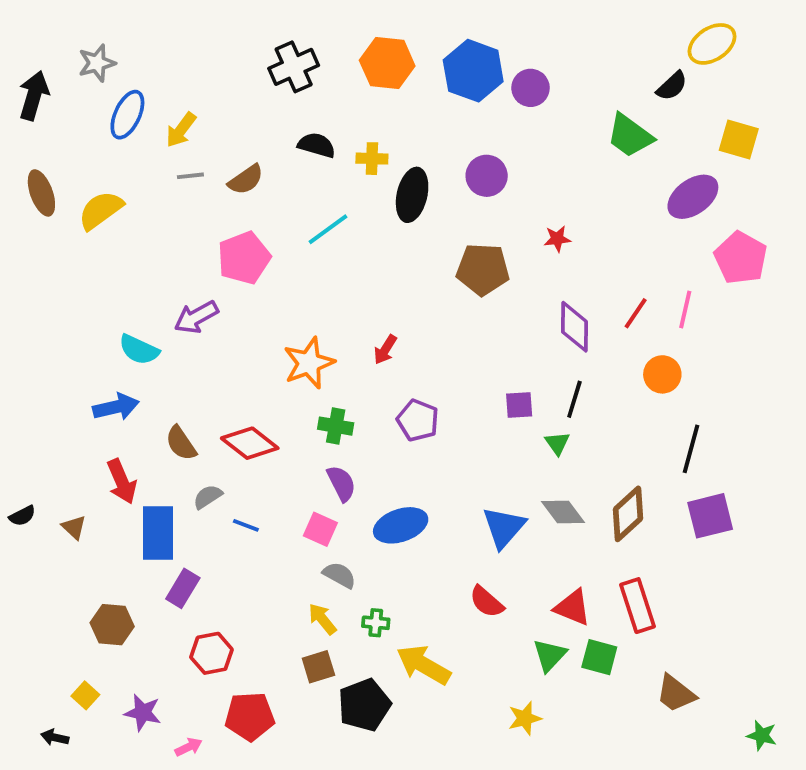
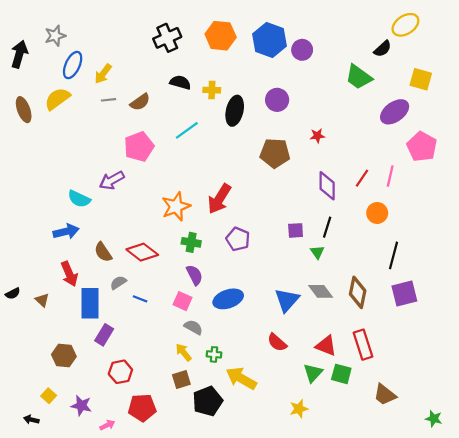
yellow semicircle: (101, 210) -> (57, 99), moved
red arrow: (385, 350) -> (219, 199), size x1.8
brown diamond: (628, 514) -> (358, 292), turned -36

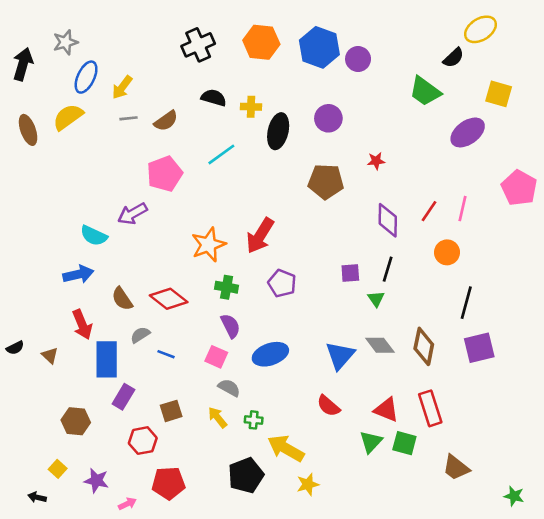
pink pentagon: (422, 147) -> (519, 188), moved
brown square: (181, 379) -> (171, 411), moved
yellow star: (299, 409) -> (308, 484), moved

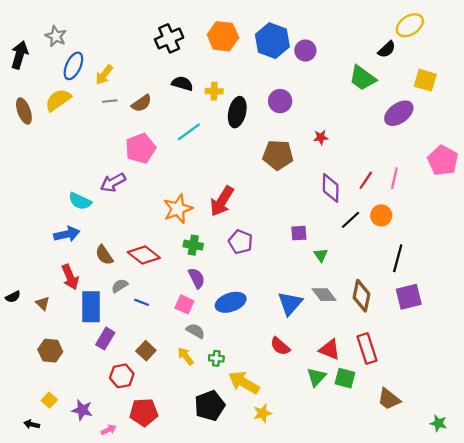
gray star: (65, 42) -> (56, 36), turned -30
black line: (388, 269) -> (350, 220), moved, turned 30
brown square: (171, 411) -> (146, 351), turned -30
brown hexagon: (76, 421) -> (50, 351), moved

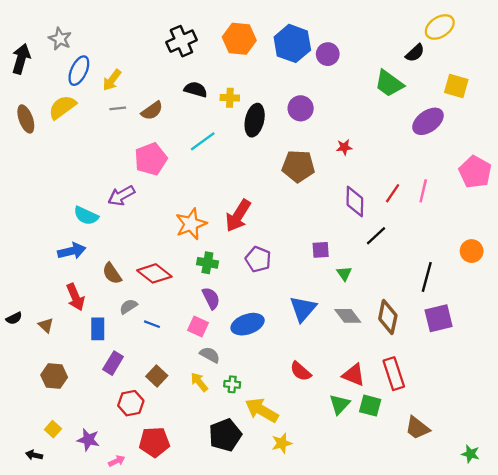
orange circle: (381, 215) -> (472, 251), moved
blue triangle: (290, 303) -> (303, 309), moved
blue rectangle: (91, 307) -> (98, 329), size x0.7

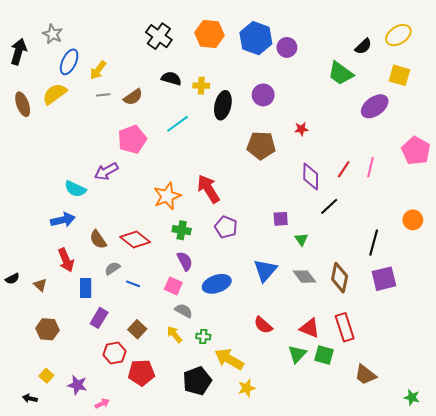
yellow ellipse: (440, 27) -> (398, 35), moved
black cross: (181, 41) -> (159, 36), turned -30
red arrow: (238, 216) -> (208, 189), turned 116
red pentagon: (154, 442) -> (141, 373), moved

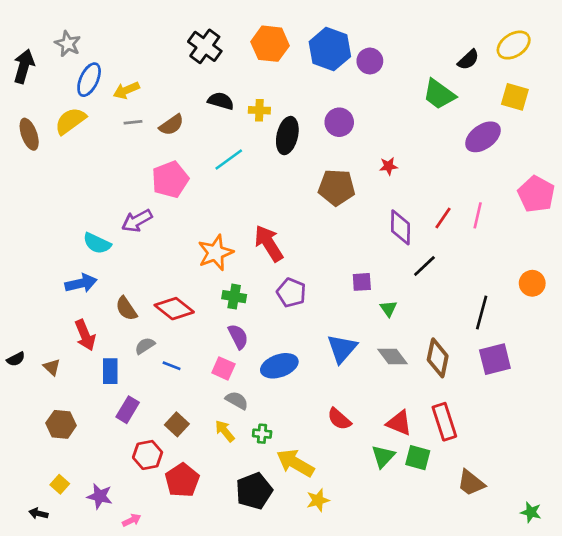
yellow arrow: (98, 70) -> (126, 90), turned 30
red pentagon: (141, 373) -> (182, 480), turned -30

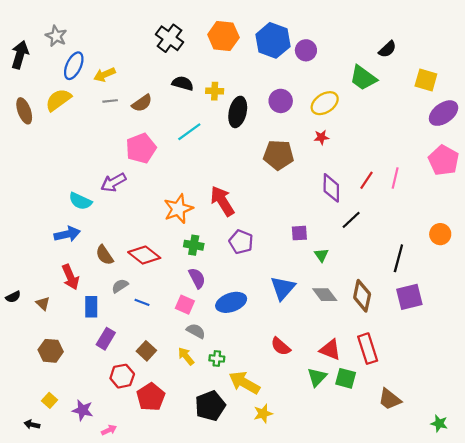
yellow ellipse: (514, 45) -> (325, 103), moved
purple ellipse: (483, 137) -> (444, 113), moved

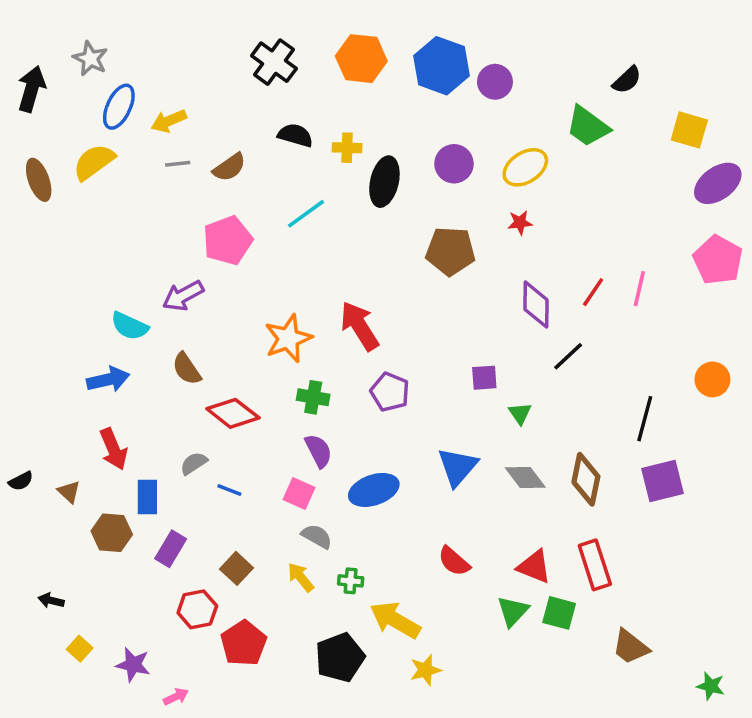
brown semicircle: (105, 255) -> (187, 369), moved
brown hexagon: (51, 351) -> (112, 533), moved
black arrow: (32, 425) -> (51, 600), moved

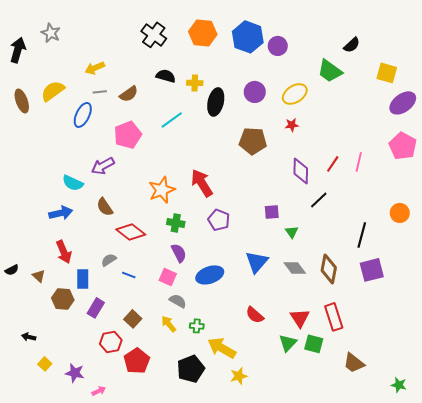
blue ellipse: (119, 107) -> (83, 115), moved
red triangle: (534, 567) -> (300, 318), turned 35

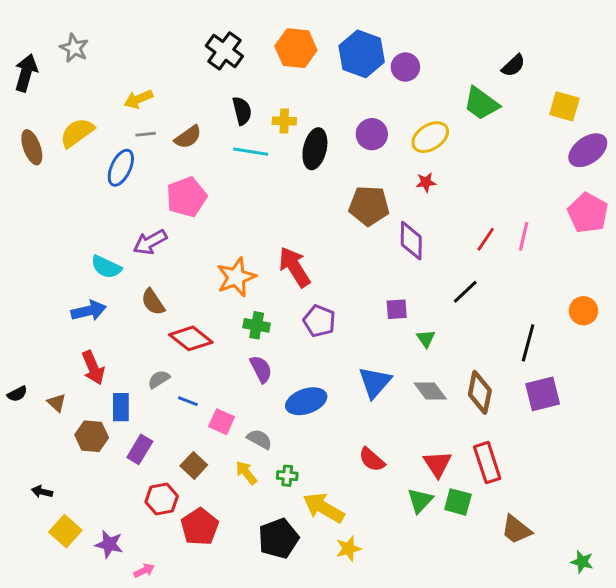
black semicircle: (166, 76) -> (242, 111), turned 60
cyan line: (172, 120) -> (251, 152), moved, turned 45
purple diamond: (301, 171) -> (411, 241), moved
pink square: (168, 277) -> (222, 422), moved
yellow square: (45, 364) -> (65, 531), size x1.5

